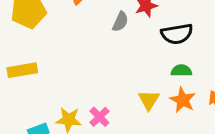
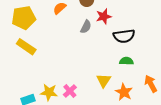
yellow rectangle: (22, 70) -> (26, 47), moved, turned 42
orange star: (183, 100) -> (124, 92), moved

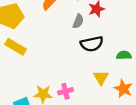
black semicircle: (124, 36) -> (92, 44), moved
pink cross: (70, 91) -> (65, 91), turned 32

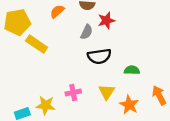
yellow rectangle: (16, 47) -> (37, 44), moved
pink cross: (65, 91) -> (73, 92), moved

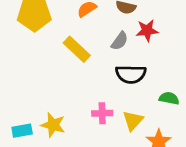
yellow rectangle: (37, 44) -> (77, 49), moved
pink cross: (73, 92) -> (102, 113), moved

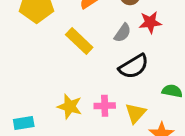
black semicircle: (131, 74) -> (134, 66), turned -32
yellow star: (53, 125) -> (70, 106), moved

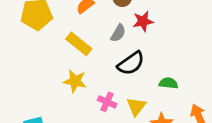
yellow star: (70, 106) -> (75, 81), moved
pink cross: (105, 106) -> (107, 102), turned 30

